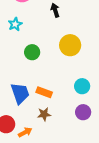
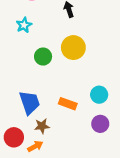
yellow circle: (70, 45) -> (73, 48), moved
orange rectangle: (44, 92) -> (68, 104), moved
brown star: (44, 114) -> (42, 126), moved

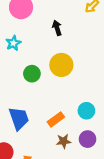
orange rectangle: (68, 104) -> (56, 119), turned -56
brown star: (42, 126) -> (64, 141), moved

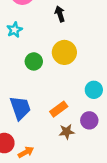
cyan circle: (86, 111) -> (94, 90), moved
purple circle: (88, 139) -> (89, 120), moved

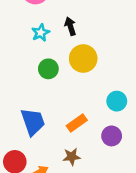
black arrow: (60, 14) -> (70, 26), moved
cyan star: (15, 30) -> (41, 33), moved
brown star: (67, 132) -> (72, 157), moved

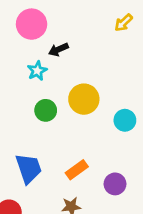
black arrow: (70, 26) -> (58, 50), moved, turned -96
cyan circle: (117, 101) -> (125, 120), moved

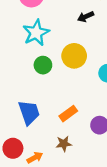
black arrow: (58, 50) -> (86, 17), moved
cyan star: (37, 71) -> (36, 33), size x1.6

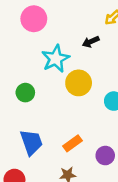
cyan star: (36, 33) -> (56, 59), moved
green circle: (43, 65) -> (25, 93), moved

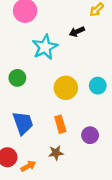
yellow circle: (79, 83) -> (66, 88), moved
orange rectangle: (73, 143) -> (60, 124), turned -70

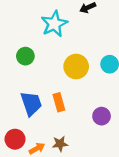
orange rectangle: (60, 124) -> (59, 102), moved
brown star: (56, 153) -> (60, 144), moved

